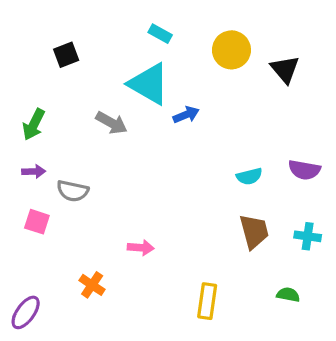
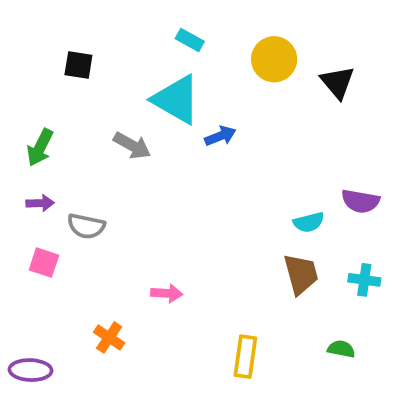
black square: (66, 55) -> (78, 65), turned 30
cyan semicircle: (249, 176) -> (309, 222), moved
purple ellipse: (26, 312) -> (30, 370), turned 56

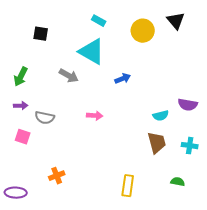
black triangle: (337, 82) -> (176, 21), moved
blue arrow: (220, 136) -> (123, 79), moved
pink arrow: (167, 293) -> (95, 116), moved
orange cross: (109, 337) -> (57, 176), turned 35

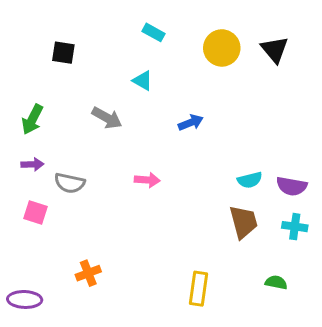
black triangle: (176, 21) -> (275, 50), moved
cyan triangle: (92, 52) -> (143, 81), size x0.5
purple semicircle: (188, 105) -> (292, 186), moved

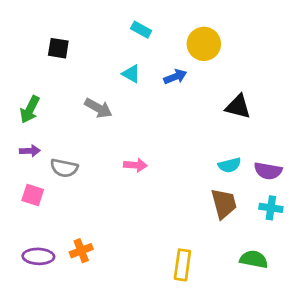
black triangle: (275, 50) -> (238, 107), moved, turned -36
blue arrow: (191, 122) -> (175, 77), moved
green semicircle: (276, 282) -> (254, 259), size x1.4
purple ellipse: (25, 299) -> (38, 256), moved

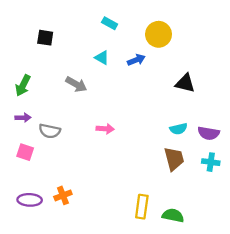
green semicircle: (254, 259) -> (173, 215), moved

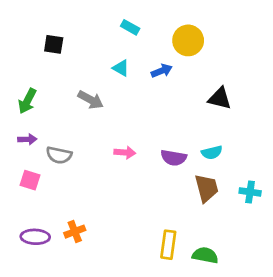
purple semicircle: (209, 133) -> (174, 158), moved

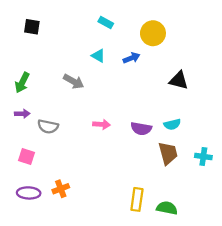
black square: (54, 44) -> (32, 27), moved
pink square: (30, 180) -> (26, 157), moved

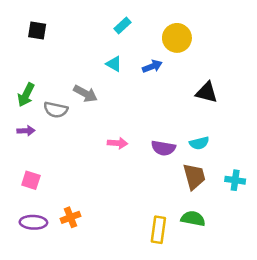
cyan rectangle: (106, 23) -> (122, 26), turned -72
gray semicircle: (48, 126) -> (56, 110), moved
green semicircle: (167, 208) -> (193, 219), moved

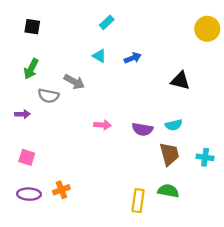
yellow circle: (177, 38) -> (207, 29), moved
green arrow: (26, 95) -> (31, 69), moved

